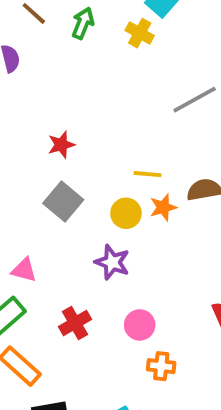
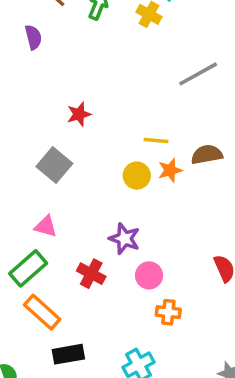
gray square: (63, 202) -> (54, 165), moved
purple star: (112, 262) -> (124, 239), moved
red cross: (75, 323) -> (91, 274), turned -32

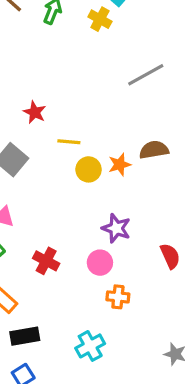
red star: (79, 114) -> (35, 112), turned -30
yellow line: (156, 141) -> (69, 142), moved
purple star: (124, 239) -> (116, 228), moved

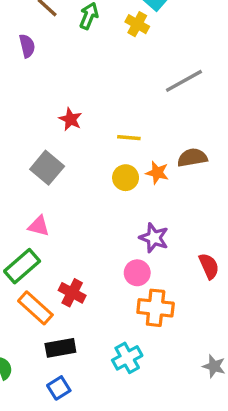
yellow line: (69, 142) -> (129, 138), moved
orange star: (120, 165) -> (157, 173), turned 30
red cross: (46, 261) -> (72, 293), moved
orange cross: (118, 297) -> (156, 308), size x1.5

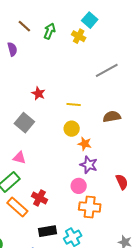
orange star: (157, 173) -> (85, 144), moved
black rectangle: (60, 348) -> (47, 231), moved

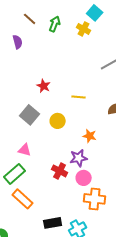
yellow circle: (72, 129) -> (58, 121), moved
purple star: (89, 165) -> (79, 158), moved, turned -30
red cross: (39, 198) -> (60, 171), moved

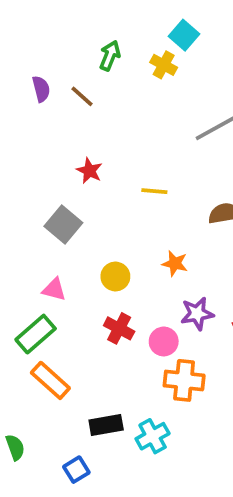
brown line: (30, 19) -> (82, 96), moved
yellow circle: (58, 121) -> (115, 276), moved
purple star: (79, 158) -> (197, 314), moved

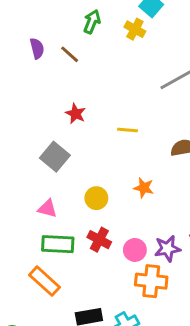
purple star: (197, 314) -> (167, 249), moved
green rectangle: (36, 334) -> (58, 244), moved, turned 44

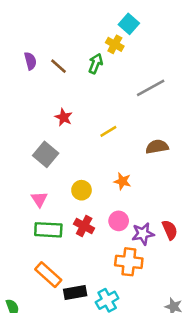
green arrow: (92, 22) -> (96, 64), moved
yellow line: (127, 130) -> (108, 131), turned -36
pink triangle: (47, 208) -> (39, 199), turned 42
pink circle: (135, 250) -> (119, 221), moved
orange rectangle: (44, 281) -> (48, 275), moved

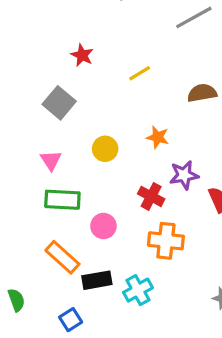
pink circle: (119, 221) -> (103, 226), moved
red cross: (84, 226) -> (151, 196), moved
purple star: (143, 234) -> (184, 175), moved

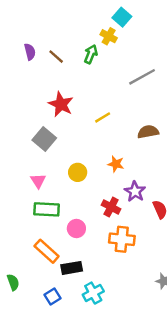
red star: (82, 55) -> (61, 104), size x1.5
purple star: (184, 175) -> (135, 191), turned -30
cyan cross: (138, 290) -> (93, 293), moved

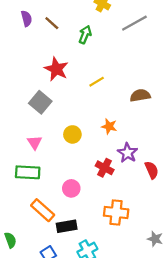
green arrow: (91, 54) -> (85, 35), moved
gray line: (142, 77) -> (134, 23), moved
green rectangle: (47, 209) -> (28, 172), moved
orange cross: (122, 239) -> (116, 213), moved

